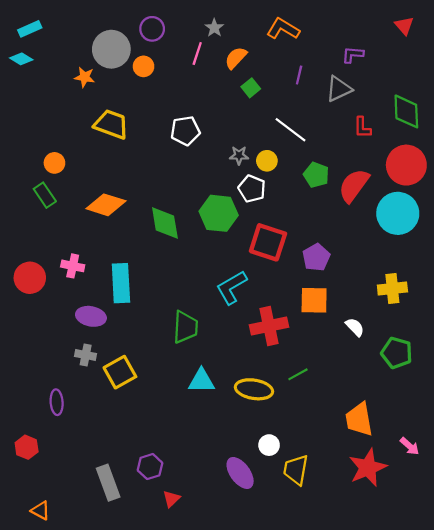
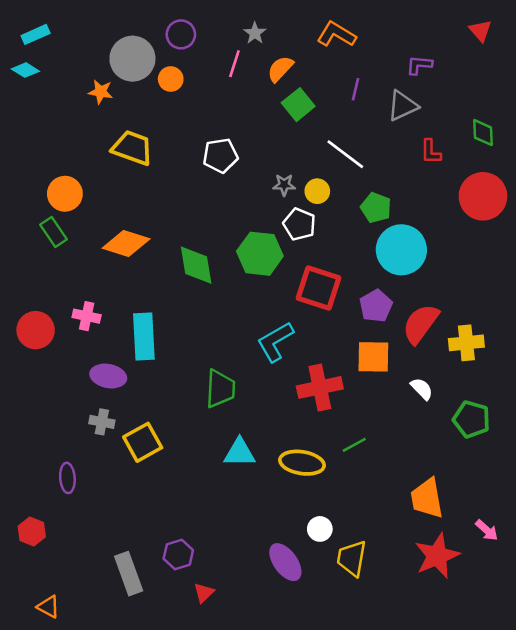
green square: (251, 88) -> (298, 105), size x1.4
green diamond: (406, 111) -> (483, 133), size x0.7
orange circle: (54, 163) -> (65, 194), size x1.4
red semicircle: (354, 185) -> (421, 324), moved
cyan circle: (398, 213) -> (401, 250), moved

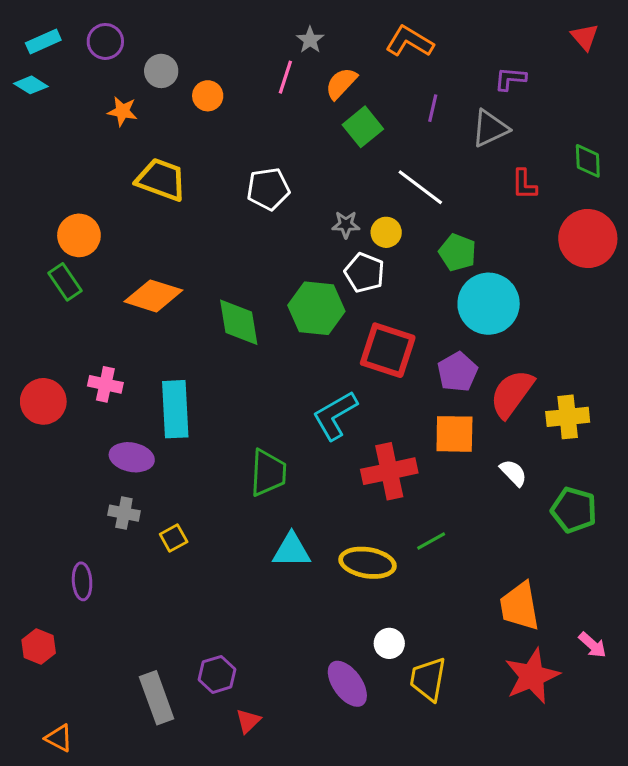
purple circle: (181, 34) -> (105, 41), moved
gray circle: (132, 59) -> (161, 71), size x0.6
yellow square: (143, 442) -> (174, 538), size x0.6

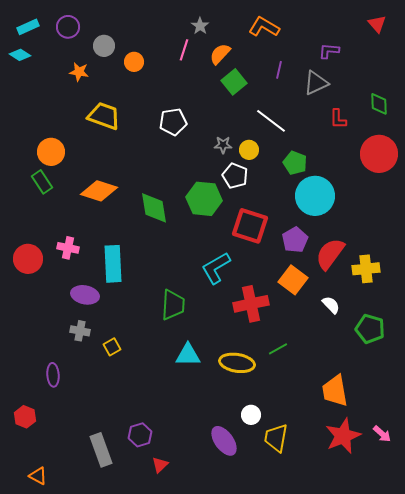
orange square: (454, 434) -> (293, 280), turned 36
pink arrow: (592, 645) -> (382, 434), moved

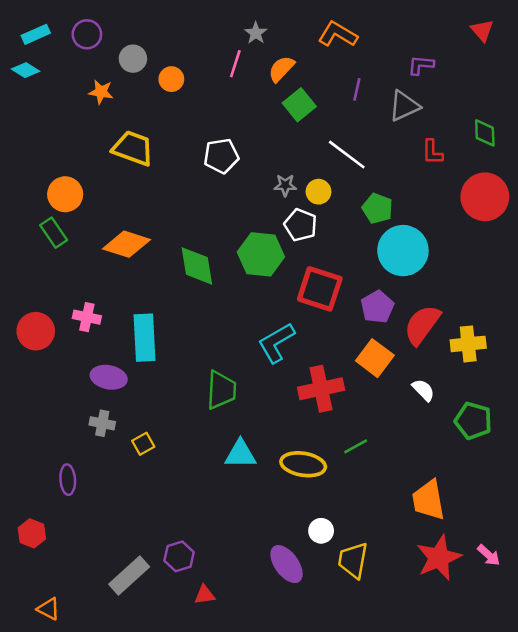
gray rectangle: (101, 450) -> (129, 576), turned 68
red triangle: (160, 465) -> (205, 595), turned 36

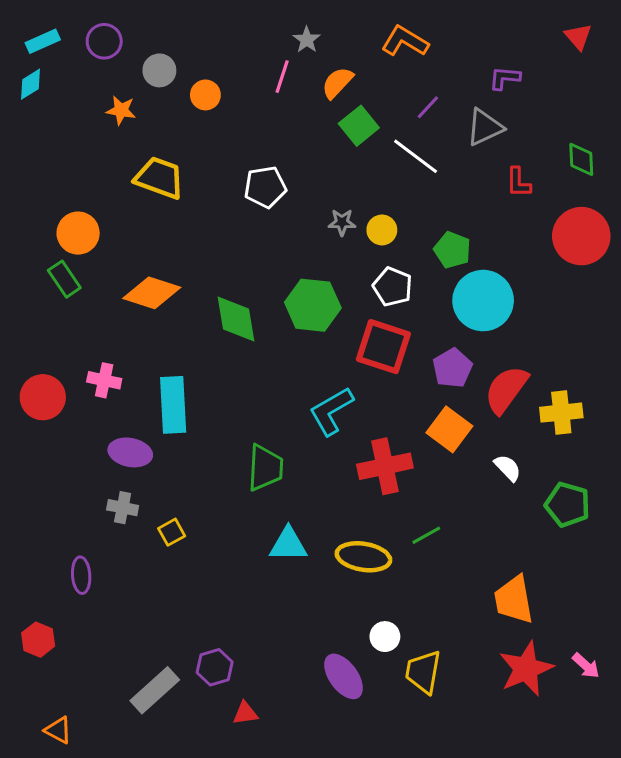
cyan diamond: (25, 70) -> (31, 84), turned -64
purple line: (357, 89) -> (428, 107), turned 30
white line: (347, 155) -> (416, 156), moved
white pentagon: (301, 225) -> (393, 287), moved

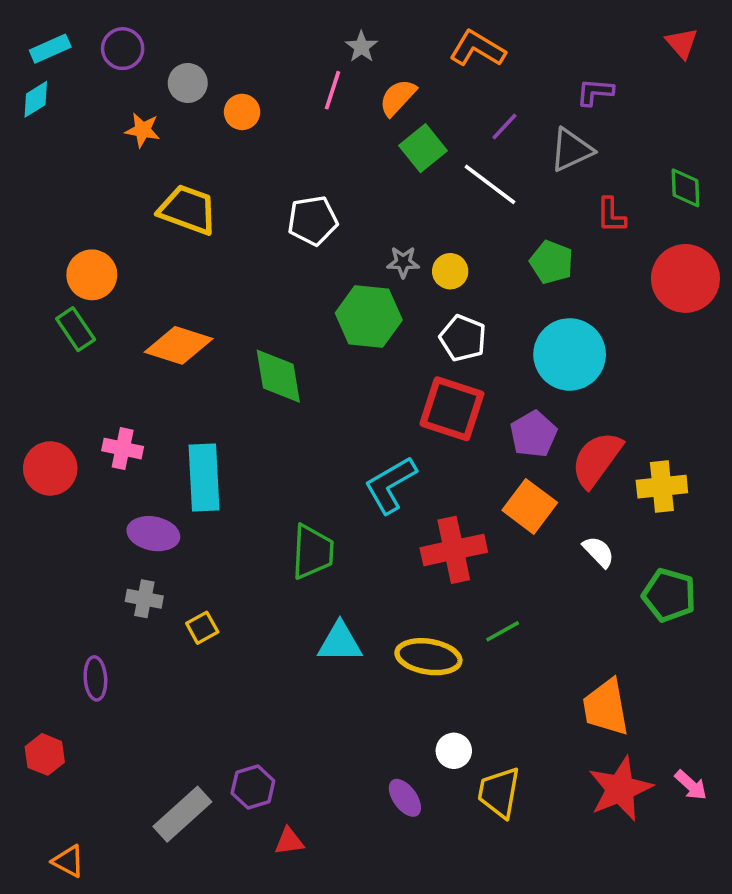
green pentagon: (452, 250) -> (551, 262), moved
green hexagon: (313, 305) -> (369, 316), moved
purple ellipse: (343, 676) -> (405, 798), size x0.7

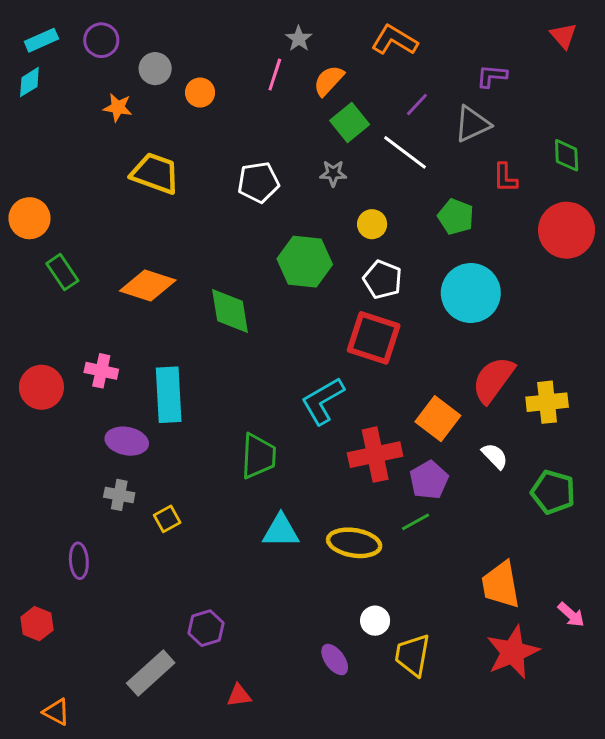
gray star: (403, 262) -> (333, 173), moved
orange circle: (92, 275) -> (29, 218), moved
purple pentagon: (533, 434) -> (429, 480), moved
pink arrow: (691, 785) -> (571, 615), moved
purple hexagon: (253, 787) -> (206, 628), moved

